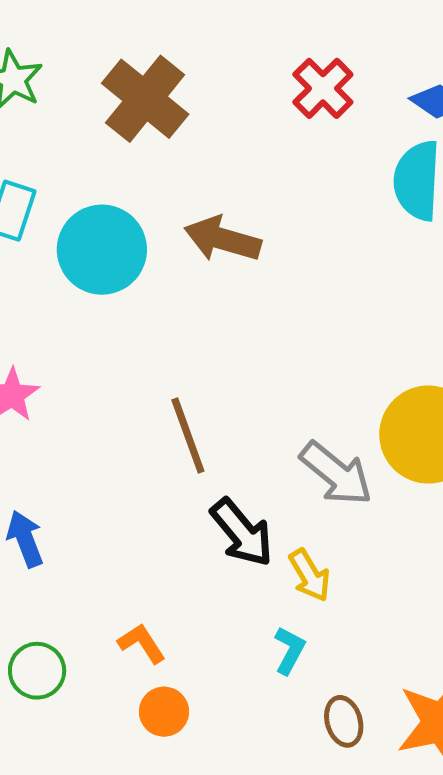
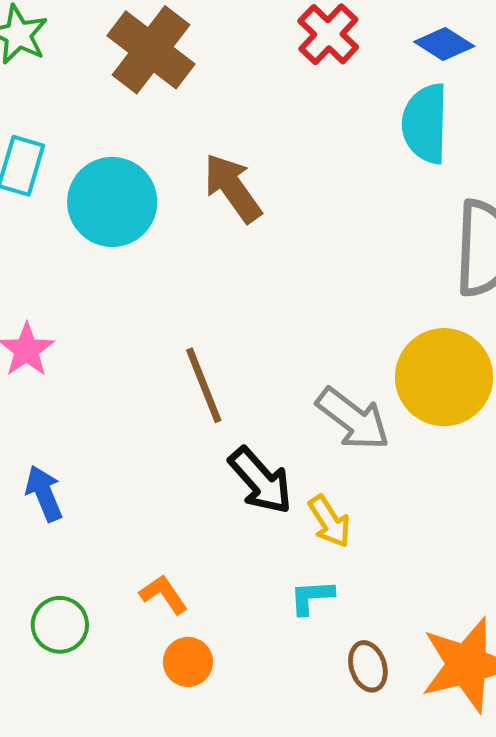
brown arrow: (223, 239) -> (233, 188), turned 40
cyan L-shape: (289, 650) -> (312, 597), turned -120

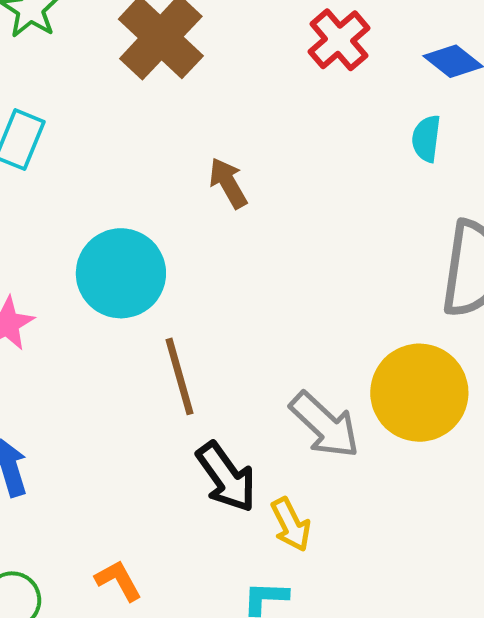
cyan semicircle: (425, 124) -> (426, 138), size x0.6
brown arrow: (233, 188) -> (228, 183), size x0.7
cyan circle: (112, 202) -> (121, 273), moved

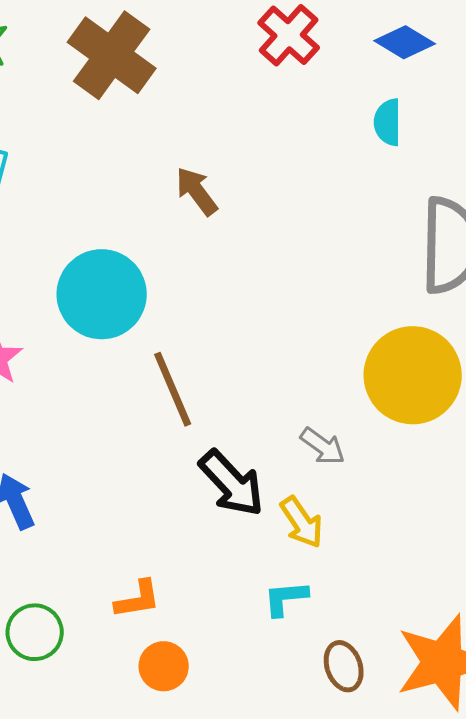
gray arrow: (325, 425) -> (323, 446), moved, size x0.6
orange L-shape: (118, 580) -> (138, 599), turned 117

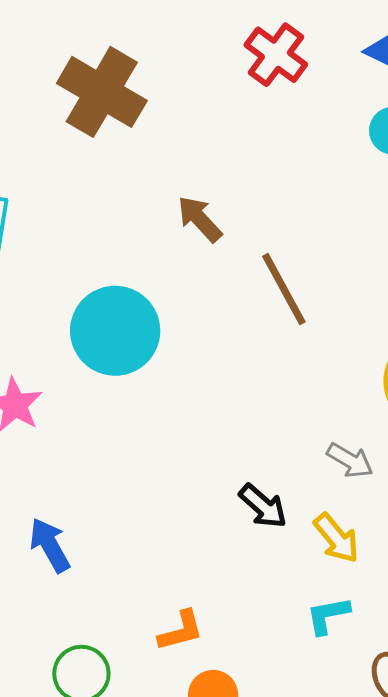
brown line: (173, 389) -> (284, 289), moved
black arrow: (232, 483) -> (263, 506), size x0.7

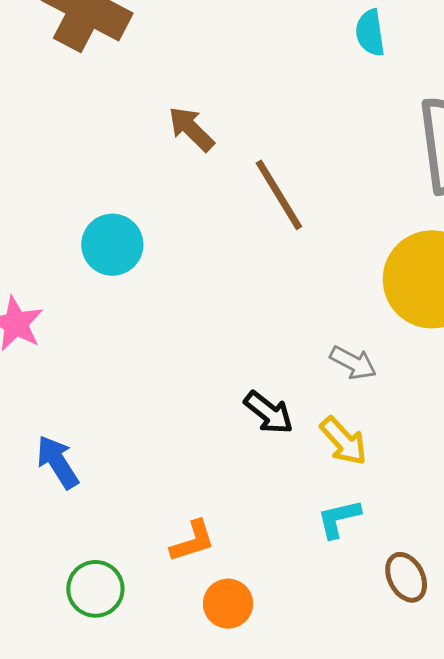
cyan circle: (115, 331) -> (112, 245), size x0.7

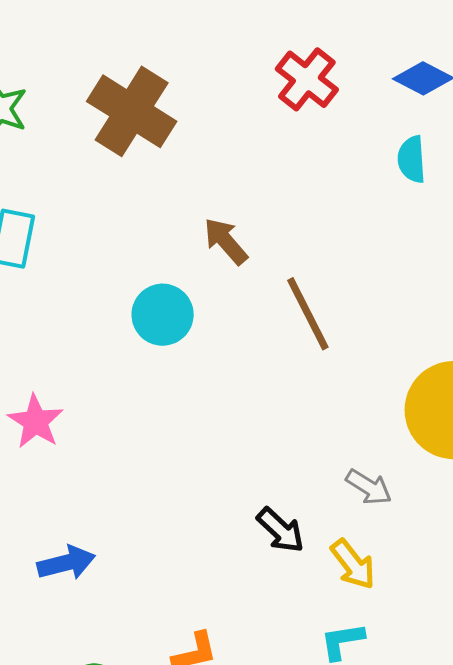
cyan circle: (112, 245) -> (163, 315), moved
blue arrow: (58, 462) -> (66, 563), turned 104

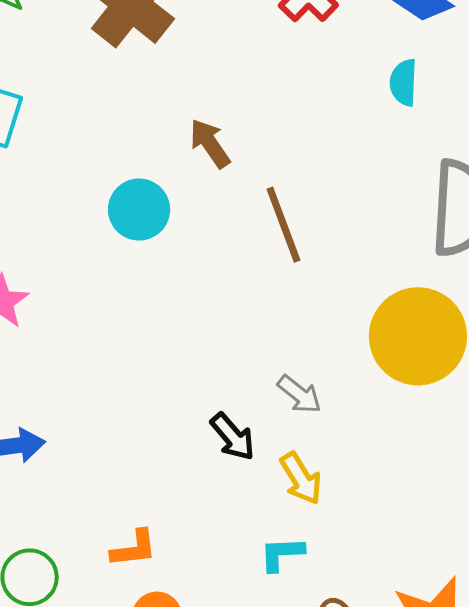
gray arrow: (369, 487) -> (299, 394), moved

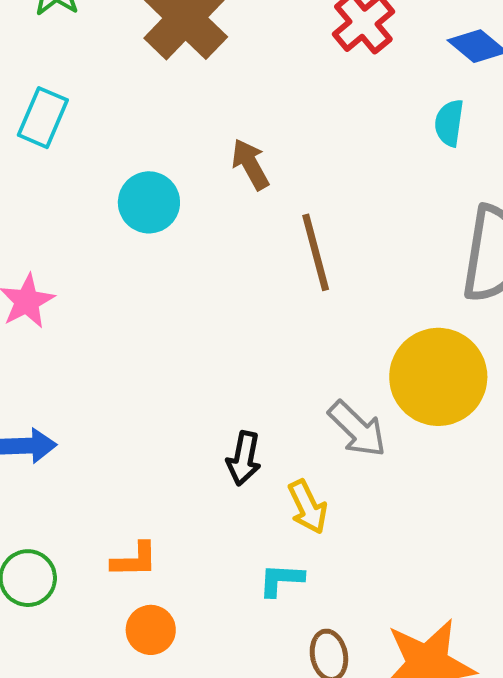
cyan circle: (139, 210) -> (149, 202), moved
gray arrow: (299, 394) -> (357, 429), moved, size x1.4
black arrow: (233, 437) -> (244, 458), turned 46

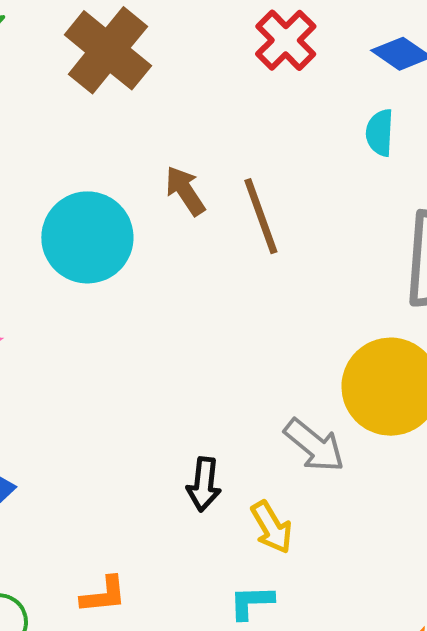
cyan circle: (149, 202) -> (87, 237), size x1.5
brown line: (316, 252) -> (261, 216), moved

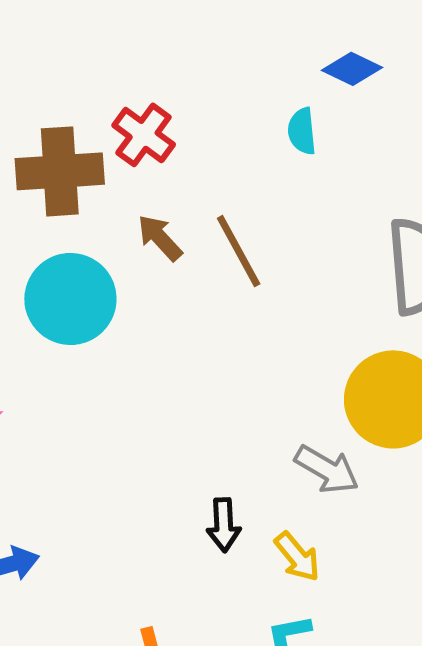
red cross: (286, 40) -> (144, 135), moved
brown cross: (108, 50) -> (60, 171), moved, turned -34
cyan semicircle: (380, 133) -> (302, 131), moved

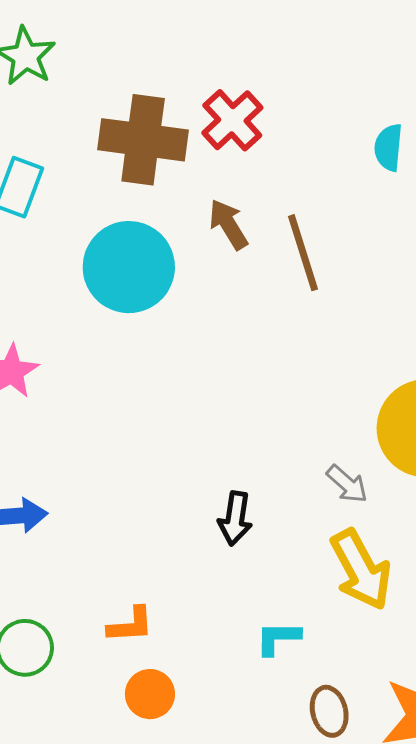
gray arrow: (327, 469) -> (347, 484), size x0.7
yellow arrow: (297, 557) -> (361, 570), moved, size x1.5

